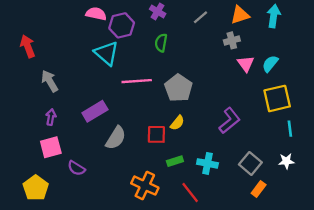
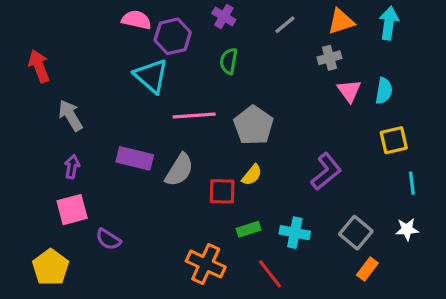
cyan semicircle: (270, 64) -> (384, 91), turned 150
yellow square: (277, 98) -> (394, 140), size x0.7
purple rectangle: (95, 111) -> (135, 158), turned 45
gray semicircle: (116, 138) -> (179, 170), moved

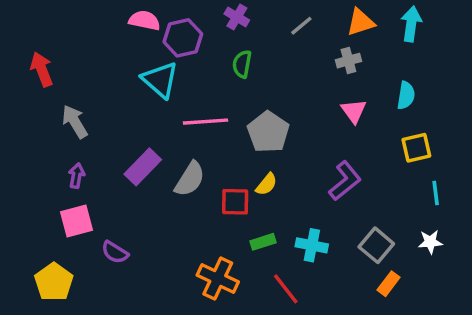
pink triangle: (349, 91) -> (354, 111), moved
purple rectangle: (135, 158) -> (143, 167), turned -60

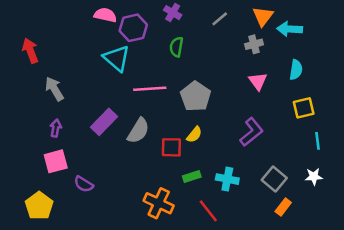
orange triangle: (361, 22) -> (263, 16), turned -35
cyan arrow: (411, 24) -> (290, 29), moved, turned -95

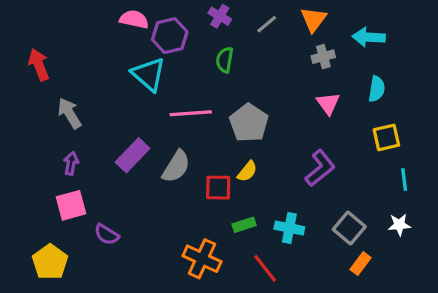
orange triangle: (263, 16) -> (314, 19), moved
gray line: (220, 19) -> (267, 24), moved

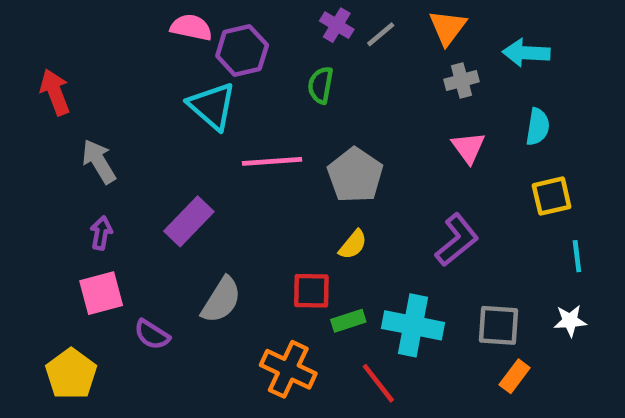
purple cross: (220, 16) -> (337, 25), moved
gray semicircle: (176, 167) -> (221, 300), moved
red square: (218, 188) -> (311, 291), moved
cyan cross: (289, 228) -> (413, 325), size x1.4
gray square: (349, 228) -> (498, 325), turned -36

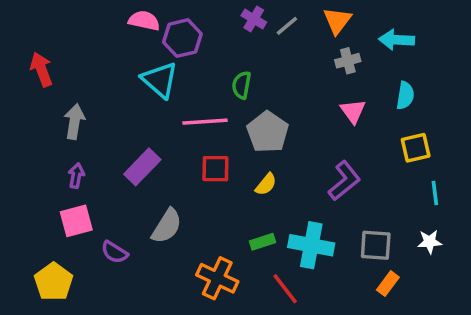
green semicircle: (321, 85) -> (242, 85), moved
gray arrow: (99, 161) -> (74, 122), turned 40
red square: (311, 291) -> (215, 169), moved

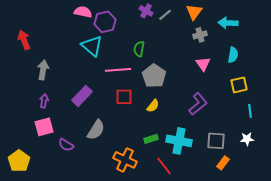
yellow pentagon: (54, 282) -> (19, 161), moved

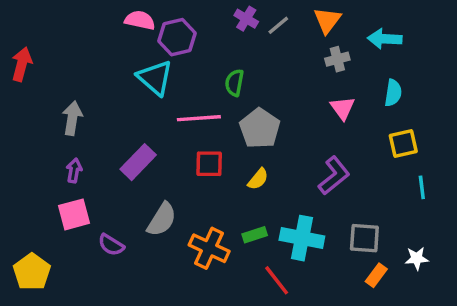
red arrow: (24, 40) -> (22, 64), moved, turned 36
white star: (247, 139) -> (417, 258), moved
orange cross: (125, 160) -> (209, 248), moved

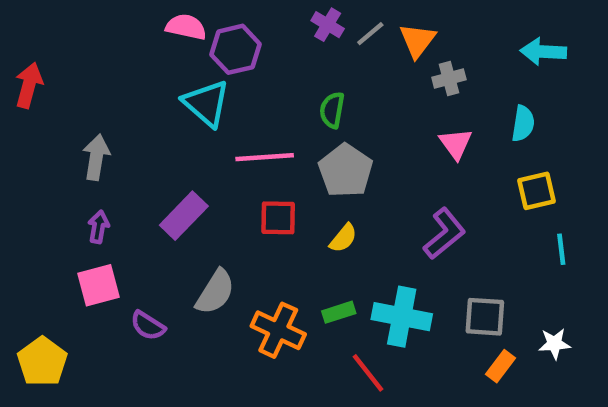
orange triangle: (327, 20) -> (417, 40), moved
cyan arrow: (385, 39) -> (543, 52), moved
green semicircle: (234, 83) -> (332, 110), moved

